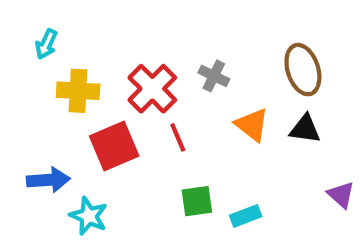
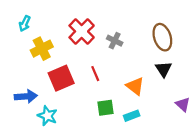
red cross: (152, 89) -> (82, 31), moved
yellow cross: (78, 91) -> (42, 49), turned -30
orange triangle: (252, 125) -> (135, 86), moved
black triangle: (305, 129) -> (164, 69), turned 48

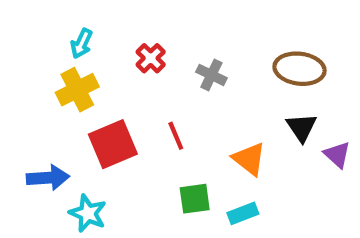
cyan arrow: (25, 24) -> (81, 44), moved
red cross: (82, 31) -> (151, 58), size x0.6
brown ellipse: (162, 37) -> (300, 69), turned -65
purple triangle: (183, 104) -> (337, 155), moved

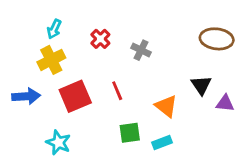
brown ellipse: (300, 69) -> (217, 39), moved
purple triangle: (337, 155) -> (225, 103), turned -36
blue arrow: (48, 178) -> (26, 96), moved

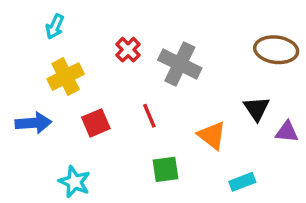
cyan arrow: (54, 29) -> (55, 27), moved
gray cross: (141, 50) -> (180, 64), size x1.6
red square: (75, 96) -> (96, 123), size x0.7
cyan rectangle: (162, 143) -> (242, 182), moved

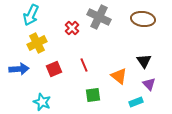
cyan arrow: (55, 27) -> (31, 15), size x1.5
brown ellipse: (276, 50) -> (143, 19), moved
gray cross: (180, 64) -> (99, 17), moved
purple triangle: (287, 132) -> (149, 84), moved, turned 40

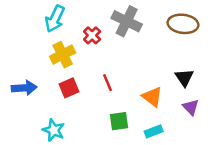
cyan arrow: (31, 15) -> (55, 19), moved
yellow cross: (37, 43) -> (63, 55), moved
cyan rectangle: (136, 102) -> (154, 131), moved

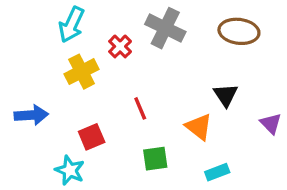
black triangle: (184, 78) -> (226, 95), moved
red square: (69, 88) -> (92, 137), moved
purple triangle: (191, 107) -> (271, 123), moved
cyan rectangle: (154, 131) -> (217, 172), moved

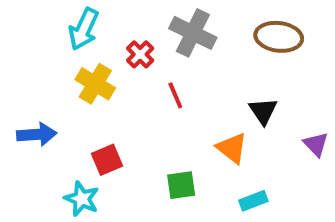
yellow cross: (82, 72) -> (95, 84), turned -32
red line: (140, 108) -> (175, 95), moved

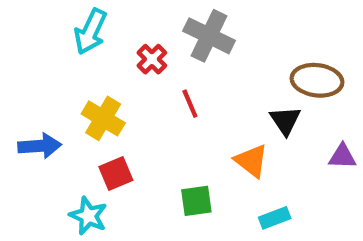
brown ellipse: (279, 37) -> (317, 80), moved
yellow cross: (95, 84) -> (103, 118), moved
purple triangle: (316, 144) -> (342, 156), turned -44

